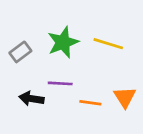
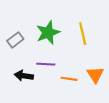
yellow line: (108, 44) -> (83, 34), turned 60

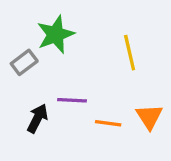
green star: (48, 33) -> (56, 34), moved
black arrow: (24, 76) -> (37, 118), turned 108

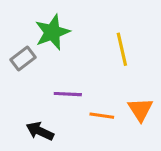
black arrow: (37, 118) -> (40, 131), moved, turned -92

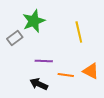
orange triangle: (140, 110) -> (91, 71), turned -30
black arrow: (40, 131) -> (39, 84), moved

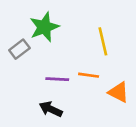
orange line: (66, 75) -> (89, 75), moved

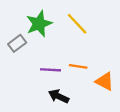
yellow line: (103, 41) -> (77, 24), moved, turned -30
black arrow: (51, 109) -> (59, 96), moved

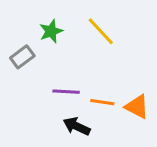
green star: (39, 24) -> (51, 31), size x0.7
orange line: (78, 66) -> (102, 102), moved

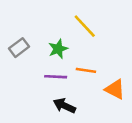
green star: (51, 31) -> (58, 49), moved
orange line: (102, 102) -> (86, 70), moved

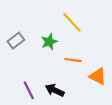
purple line: (56, 77) -> (29, 90), moved, turned 60

